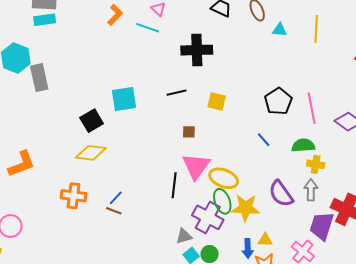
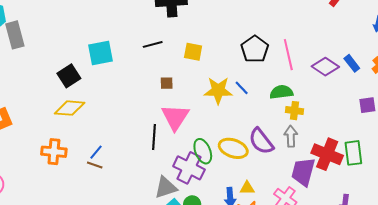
yellow ellipse: (224, 178) -> (233, 148), moved
yellow star: (246, 208) -> (218, 90), moved
gray triangle: (184, 236) -> (166, 188), size x1.4

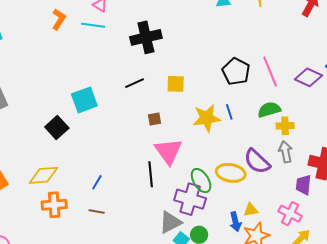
blue line: (242, 88) -> (229, 112), turned 35
yellow diamond: (70, 108) -> (43, 175), moved
blue line: (96, 152) -> (97, 182), moved
purple trapezoid: (303, 172) -> (303, 185), size x0.7

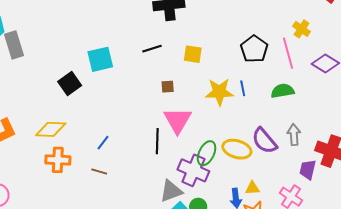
yellow cross: (285, 126) -> (302, 29), moved, turned 30
green ellipse: (201, 181) -> (207, 153), turned 50

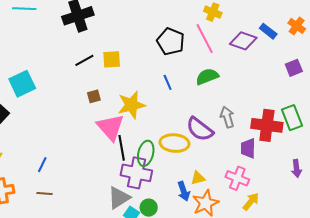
black line: (152, 49) -> (84, 60), moved
yellow star: (219, 92) -> (131, 105), moved
black line: (157, 141) -> (122, 148), moved

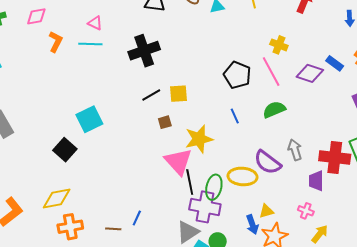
brown square: (94, 96) -> (165, 122), moved
blue line: (42, 165) -> (137, 218), moved
pink cross: (237, 178) -> (306, 211), size x0.7

